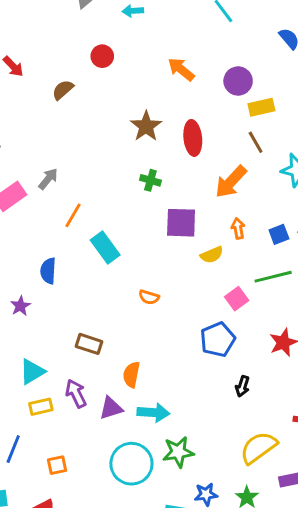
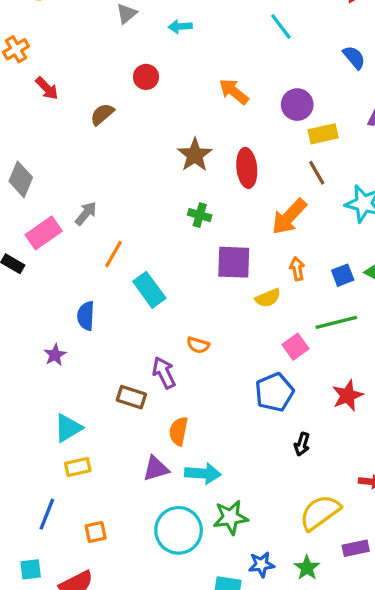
purple arrow: (76, 394) -> (164, 373), moved

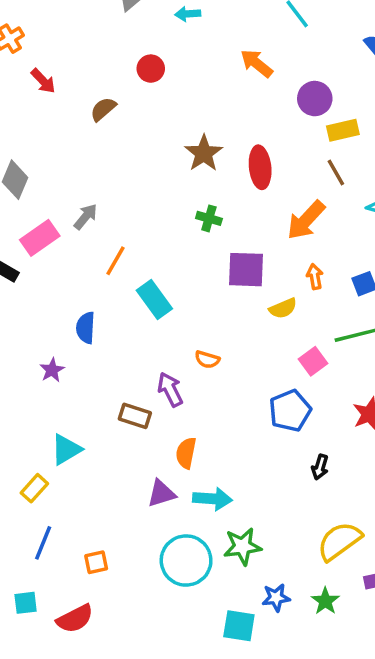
orange arrow: (234, 92) -> (257, 63), moved
yellow rectangle: (78, 467) -> (34, 488), moved, turned -35

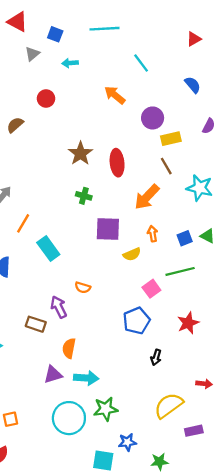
green star: (325, 601) -> (159, 462), moved, turned 30

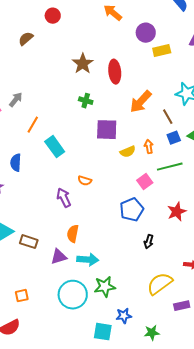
brown line: (166, 166) -> (168, 117), moved
orange arrow: (153, 234) -> (149, 147), moved
brown rectangle: (36, 324) -> (29, 242), moved

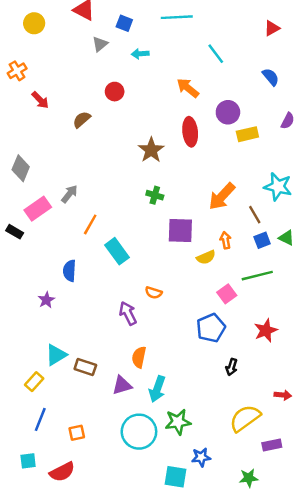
red ellipse: (115, 72) -> (190, 132), moved
orange arrow: (149, 147) -> (225, 240), moved
cyan arrow: (88, 260) -> (157, 389), turned 105
green star: (152, 333) -> (249, 478), moved

